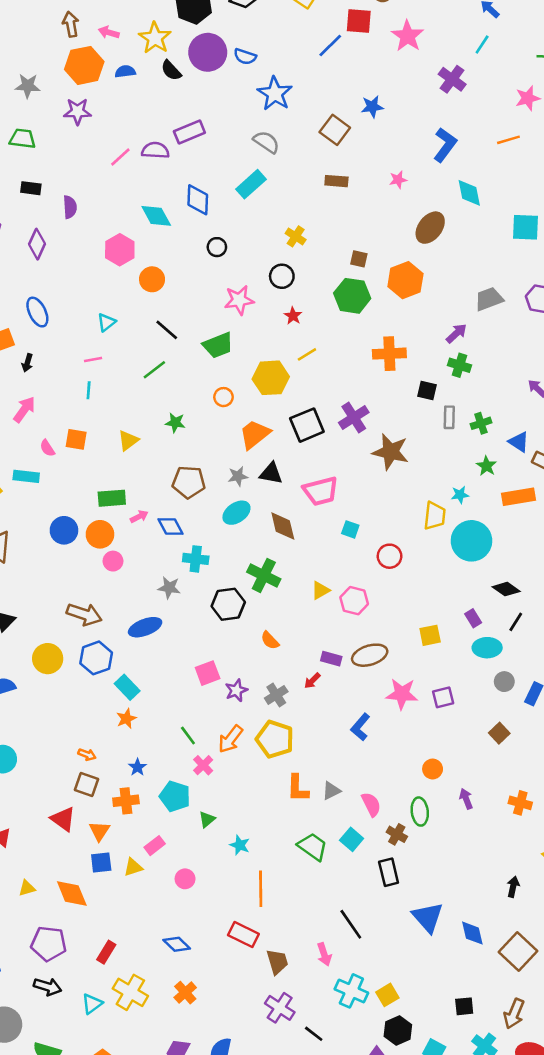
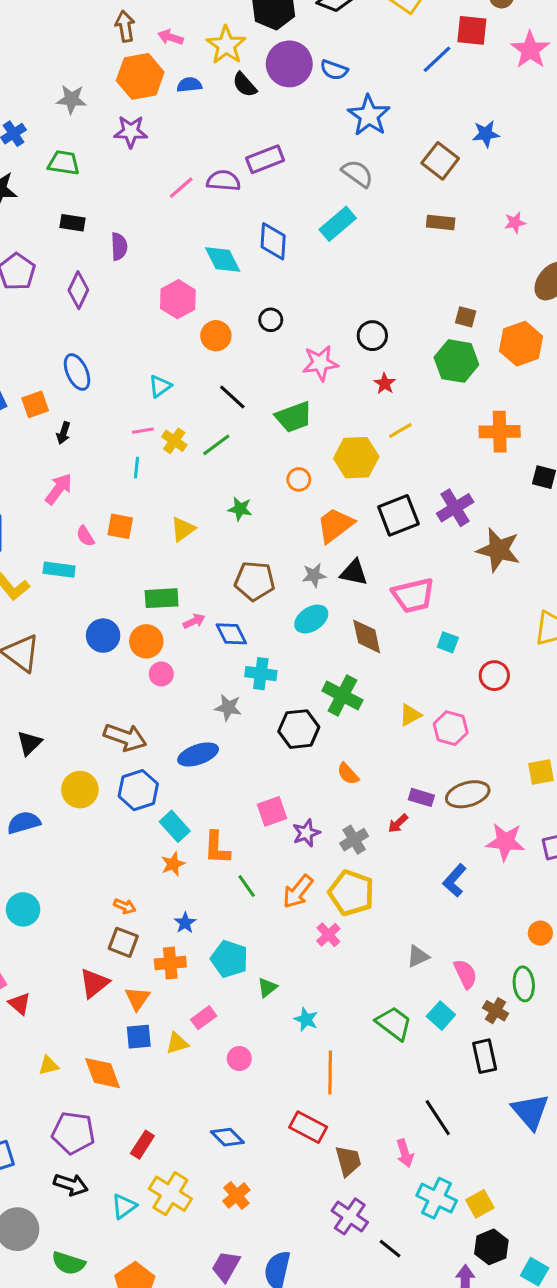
yellow cross: (296, 236) -> (174, 441), moved
black circle: (217, 247) -> (271, 320), moved
pink cross: (203, 765) -> (328, 935), moved
orange L-shape: (298, 788) -> (217, 848), moved
red triangle: (63, 819) -> (94, 983), turned 44

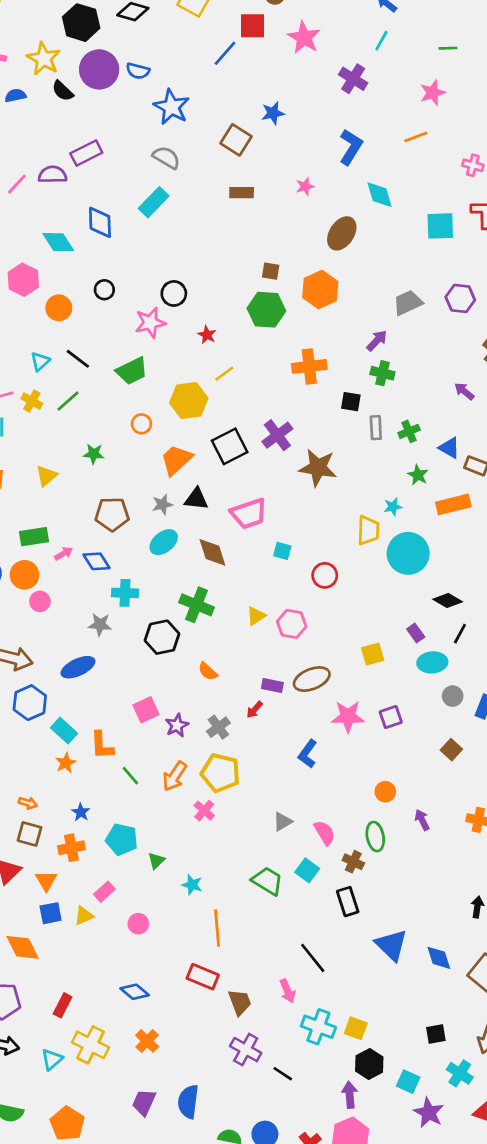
black circle: (372, 336) -> (174, 293), moved
cyan triangle: (160, 386) -> (40, 361), moved
yellow square: (480, 1204) -> (356, 1028), turned -35

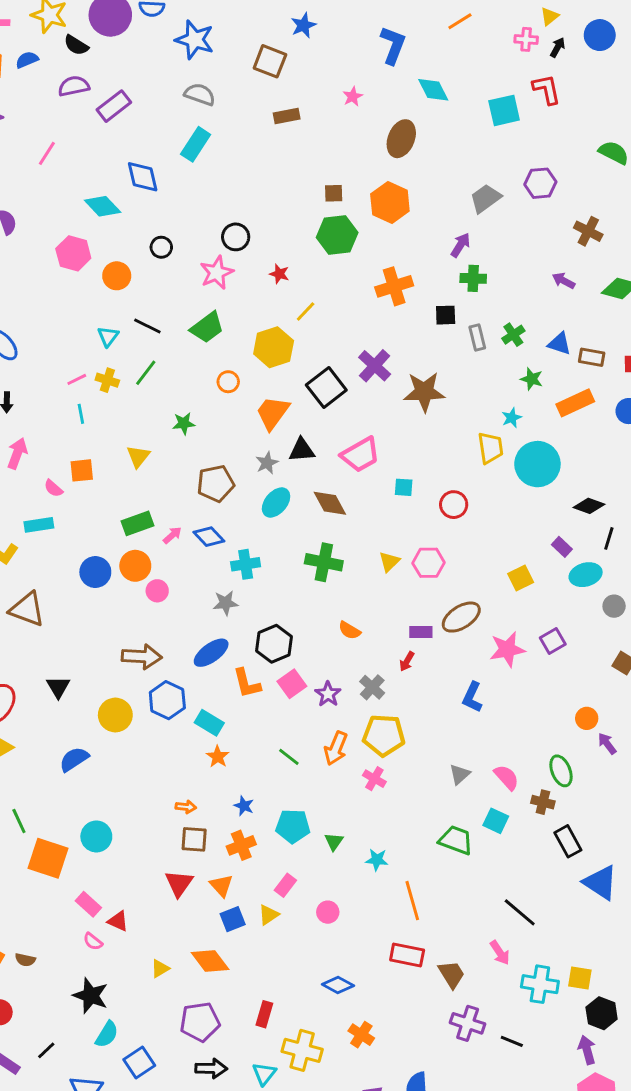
purple semicircle: (52, 175) -> (74, 86), moved
black hexagon: (162, 637) -> (274, 644), moved
orange L-shape: (102, 745) -> (247, 683), moved
orange circle: (385, 792) -> (587, 718), moved
black rectangle: (348, 902) -> (568, 841), moved

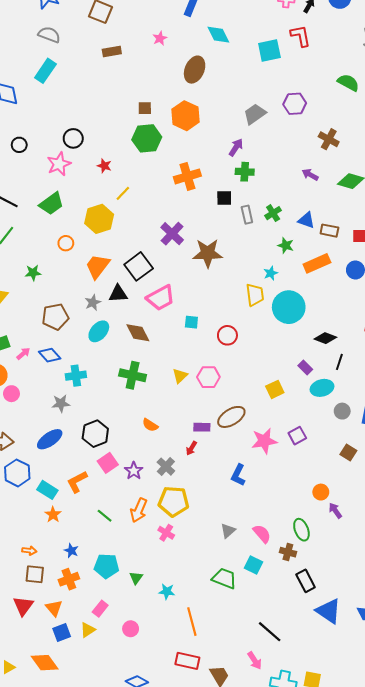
black square: (326, 387) -> (139, 266), moved
orange L-shape: (247, 683) -> (77, 482), moved, turned 75

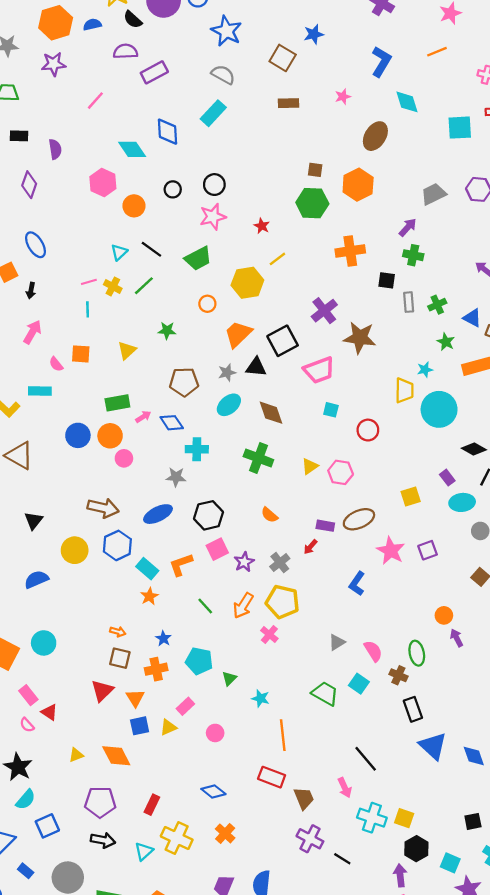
black circle: (73, 138) -> (214, 185), moved
pink trapezoid: (161, 298) -> (319, 370), moved
pink star: (264, 441) -> (391, 551), turned 30

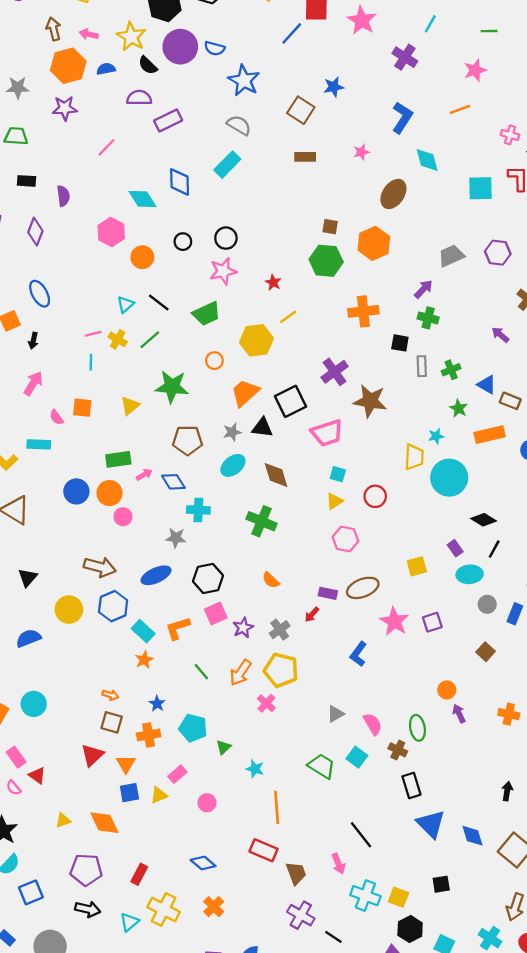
green star: (167, 331) -> (172, 387), size x1.8
yellow triangle: (310, 466) -> (334, 501), moved
black square: (473, 821) -> (441, 884), moved

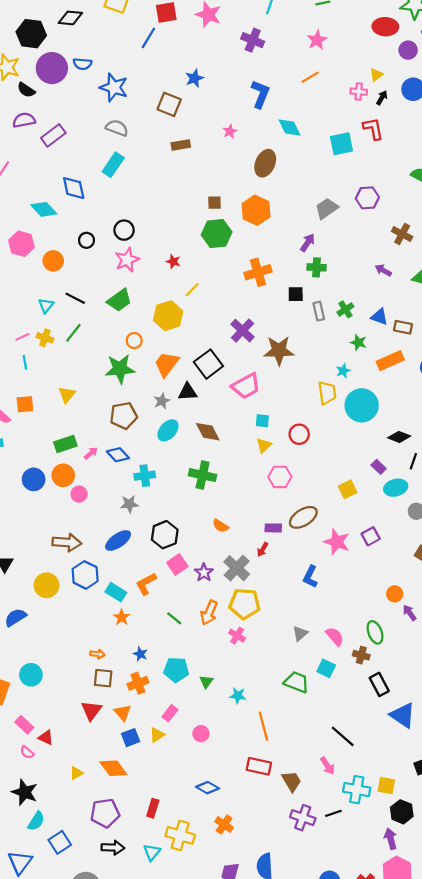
green star: (172, 387) -> (120, 369), moved
gray cross: (280, 630) -> (237, 568), size x1.4
black line: (333, 937) -> (333, 813), moved, turned -42

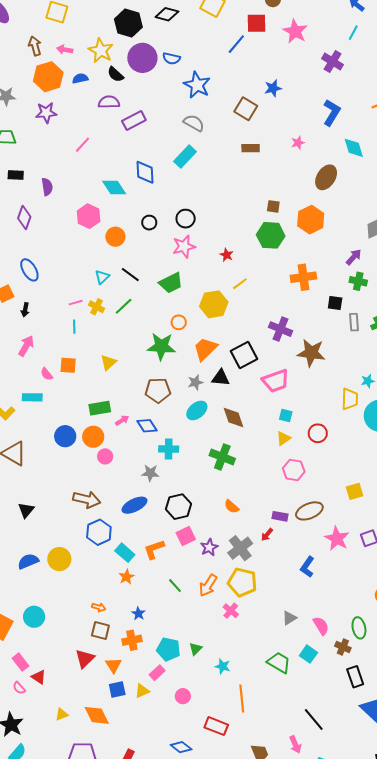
purple cross: (243, 331) -> (281, 329), turned -30
yellow circle: (47, 585) -> (59, 559), moved
cyan pentagon: (176, 670) -> (168, 649), moved
red rectangle: (259, 766) -> (216, 726), moved

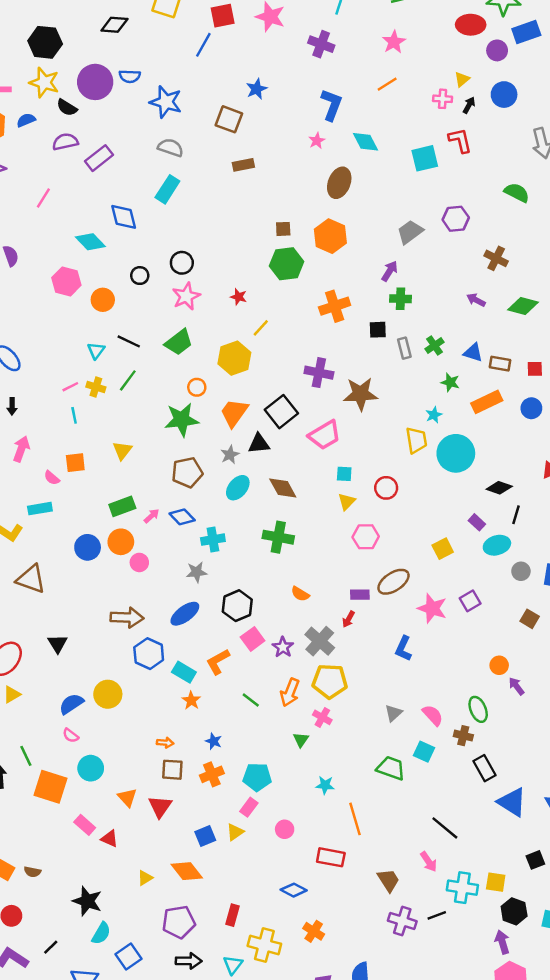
black hexagon: (128, 23) -> (45, 42), moved
pink star: (298, 143) -> (317, 141), moved
green triangle: (196, 649) -> (301, 740), moved
orange triangle: (113, 665) -> (127, 797), moved
pink semicircle: (19, 688) -> (71, 736), moved

